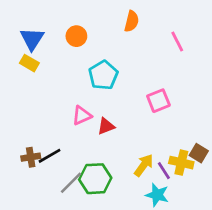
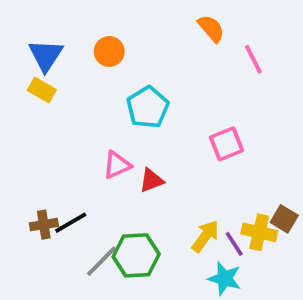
orange semicircle: (132, 21) -> (211, 28), moved, turned -55

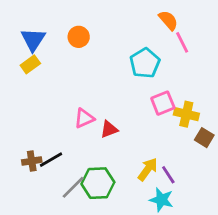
orange semicircle: (211, 28) -> (168, 20), moved
yellow rectangle: (42, 90) -> (30, 64), turned -66
cyan pentagon: (148, 107) -> (145, 63), moved
brown square: (284, 219) -> (204, 138), moved
yellow cross: (259, 232) -> (186, 114), moved

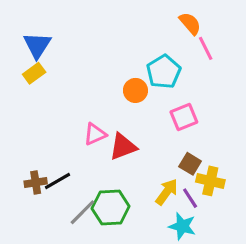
orange circle: (79, 37) -> (135, 90), moved
yellow cross: (186, 114) -> (210, 181), moved
red triangle: (109, 129) -> (123, 147), size x1.4
brown square: (204, 138) -> (190, 164), moved

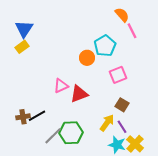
yellow cross: (210, 181) -> (135, 144), moved, turned 30

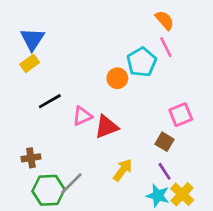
pink line: (132, 31) -> (166, 47), moved
pink square: (118, 75) -> (181, 115), moved
black line: (37, 116) -> (50, 101), moved
yellow arrow: (107, 123) -> (123, 170), moved
green hexagon: (71, 133) -> (48, 190), moved

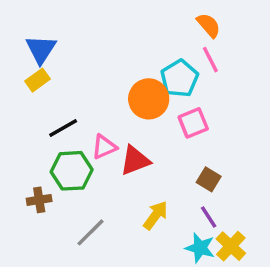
orange circle: (117, 78) -> (149, 99), size x1.5
pink square: (181, 115) -> (193, 123), moved
green hexagon: (48, 190) -> (72, 171), moved

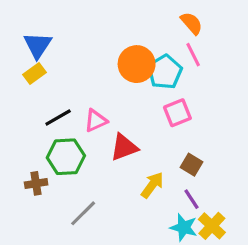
orange circle: (149, 99) -> (137, 64), moved
pink triangle: (104, 147) -> (96, 121), moved
yellow arrow: (156, 215) -> (152, 185), moved

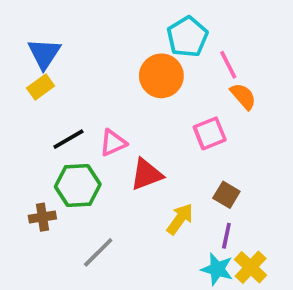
orange semicircle: (192, 23) -> (243, 96), moved
cyan pentagon: (165, 72) -> (187, 37), moved
purple line: (192, 199) -> (226, 236), turned 45

